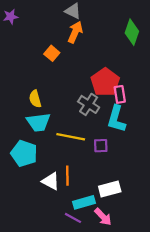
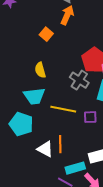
yellow semicircle: (35, 99) -> (40, 70), moved

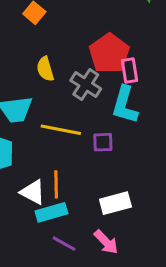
yellow semicircle: (40, 70) -> (45, 69), moved
cyan rectangle: (75, 168) -> (51, 212), moved

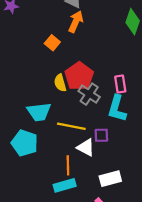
red pentagon: (109, 53) -> (79, 76), moved
white triangle: (33, 192) -> (86, 147), moved

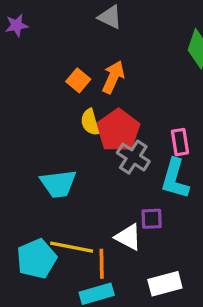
orange arrow: (76, 22) -> (113, 77), moved
yellow semicircle: (60, 83) -> (90, 122), moved
yellow line: (71, 126) -> (72, 247), moved
cyan pentagon: (25, 143) -> (37, 259), moved, turned 30

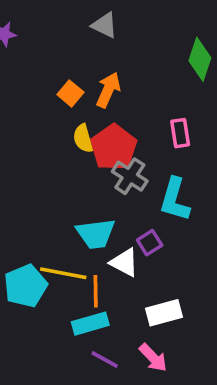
pink rectangle: (180, 142) -> (180, 133), moved
cyan trapezoid: (58, 184) -> (96, 234), moved
purple square: (152, 219) -> (150, 243), turned -30

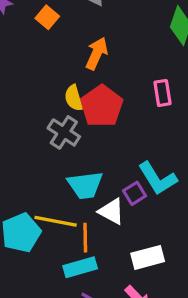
orange square: (70, 93) -> (47, 17), moved
gray cross: (130, 176) -> (64, 132), moved
cyan L-shape: (175, 200) -> (158, 178), moved, turned -48

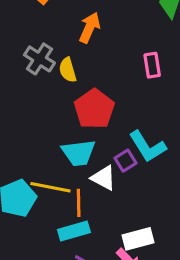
red pentagon: (102, 106) -> (94, 109), moved
gray cross: (64, 132) -> (39, 59), moved
white rectangle: (148, 257) -> (138, 239), moved

